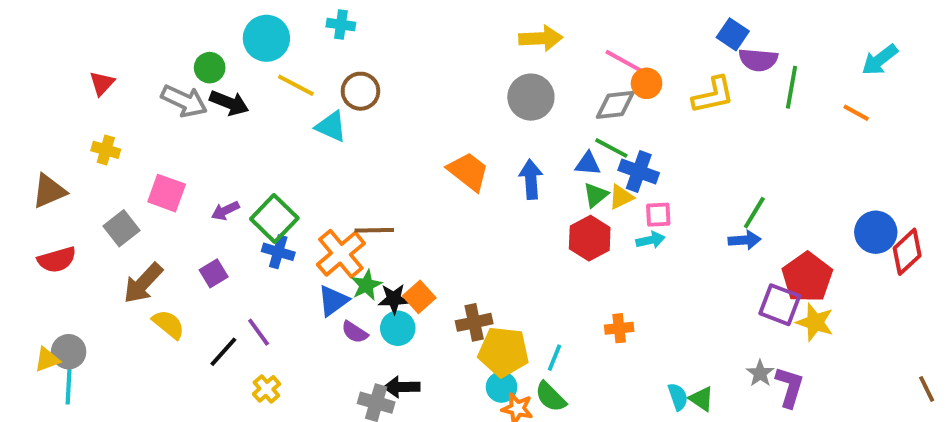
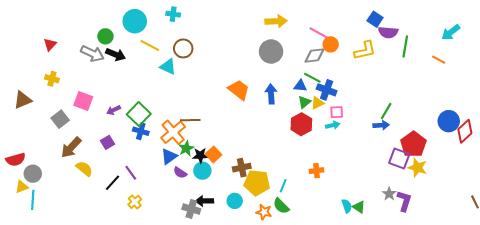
red semicircle: (57, 260) -> (16, 160), moved
gray circle: (69, 352) -> (33, 174), moved
cyan circle: (502, 387) -> (235, 201), moved

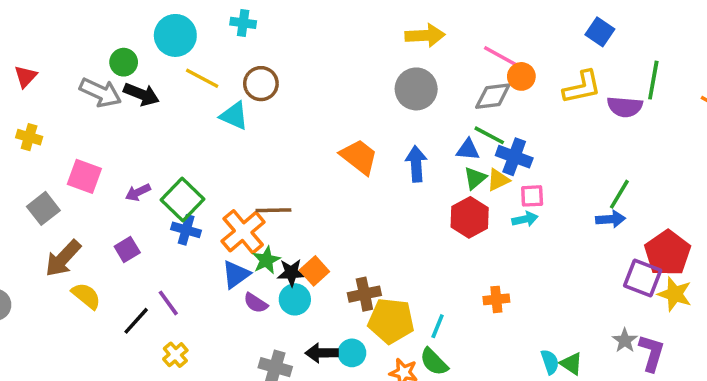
purple semicircle: (388, 32) -> (625, 107), moved
black arrow: (204, 201) -> (322, 353), moved

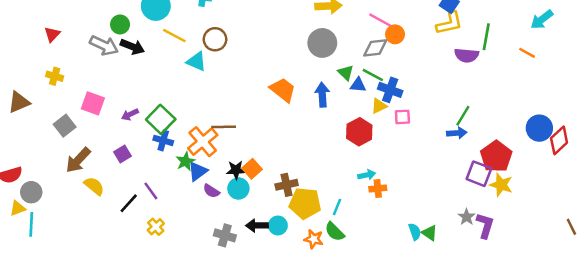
yellow L-shape: (582, 87) -> (449, 23), moved
green triangle: (475, 178) -> (346, 73), moved, turned -35
cyan arrow: (525, 219) -> (367, 175), moved
green star: (266, 260) -> (185, 161), moved

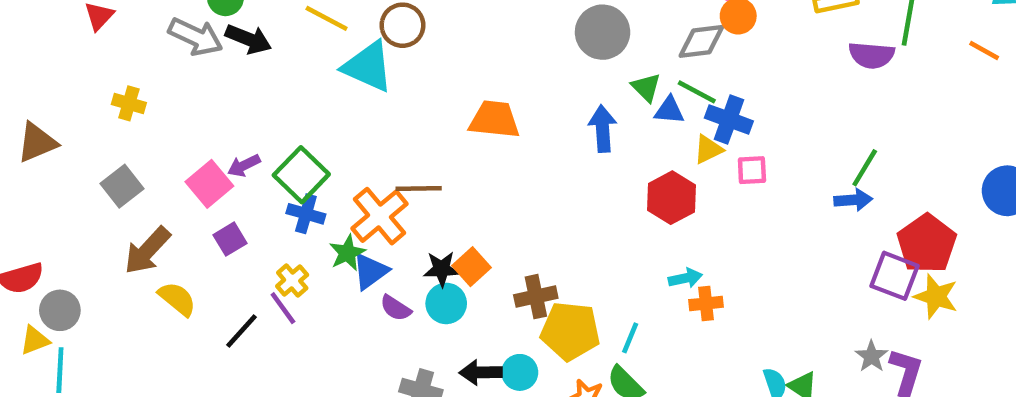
cyan triangle: (196, 61) -> (368, 67), size x1.4
yellow cross: (55, 76) -> (129, 103), moved
orange trapezoid: (283, 90) -> (494, 119), moved, turned -32
pink square: (93, 103) -> (209, 184), moved, turned 30
yellow cross: (156, 227) -> (292, 280), moved

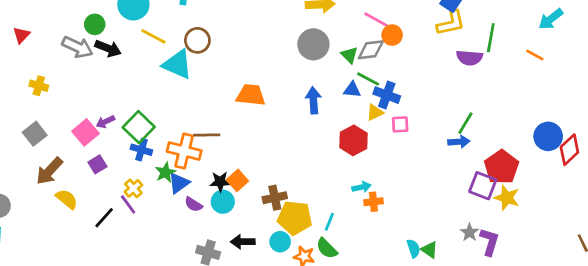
green triangle: (646, 87) -> (349, 55), moved
orange cross: (379, 216) -> (184, 151), turned -36
cyan circle: (520, 372) -> (280, 242), moved

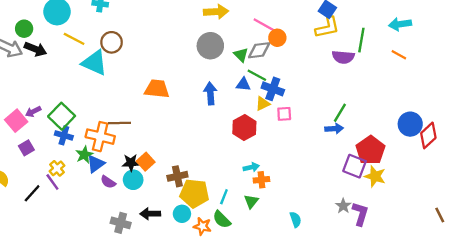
cyan arrow: (551, 19) -> (400, 24), moved, turned 30
green triangle: (429, 250) -> (251, 201), moved, turned 35

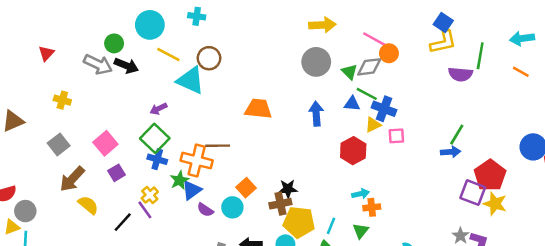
purple arrow: (33, 112) -> (158, 109), moved
black star: (131, 163) -> (288, 189), moved

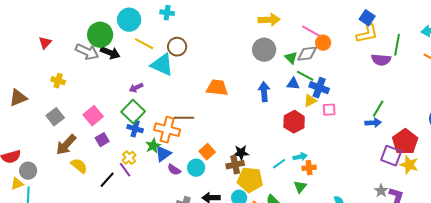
green circle: (114, 43) -> (100, 35), size x1.6
cyan line: (331, 226) -> (279, 164), moved, turned 32

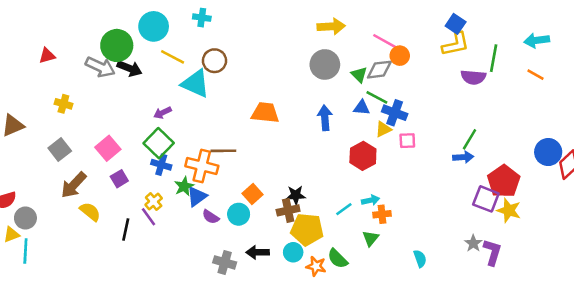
red triangle: (45, 43) -> (47, 56), turned 32
black line: (107, 180) -> (126, 229), turned -30

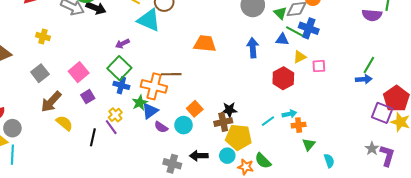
blue cross: (395, 113) -> (309, 28), moved
green triangle: (371, 238) -> (309, 144), moved

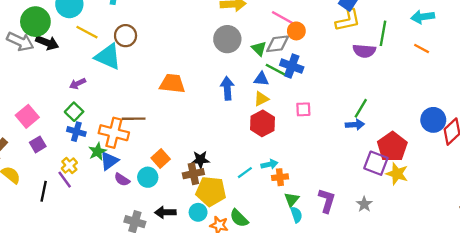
yellow triangle: (300, 57) -> (261, 99), moved
green square: (119, 68) -> (74, 112), size x0.7
purple L-shape: (387, 156) -> (327, 201), moved
cyan semicircle: (329, 161) -> (296, 215), moved

